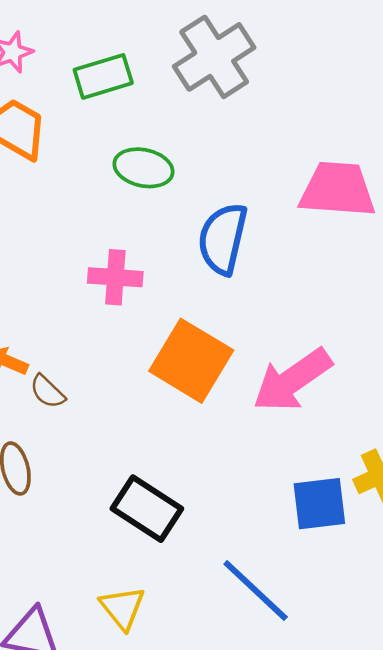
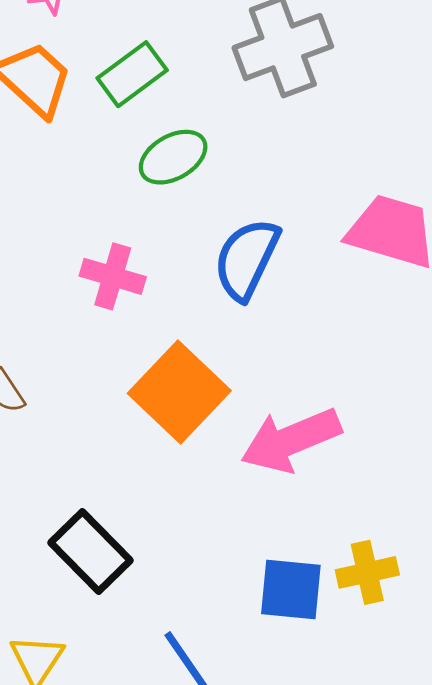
green rectangle: (103, 76) -> (132, 74), moved, turned -32
green ellipse: (144, 168) -> (173, 157), turned -54

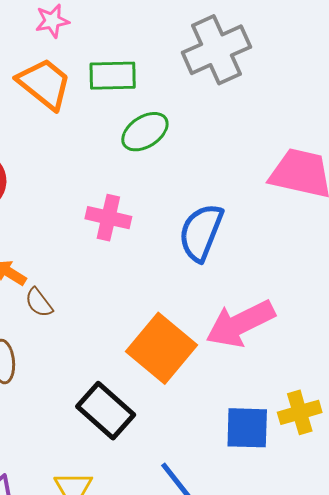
green rectangle: (132, 74) -> (113, 76), turned 39
blue semicircle: (247, 259) -> (201, 232), moved
orange square: (179, 392) -> (162, 348), moved

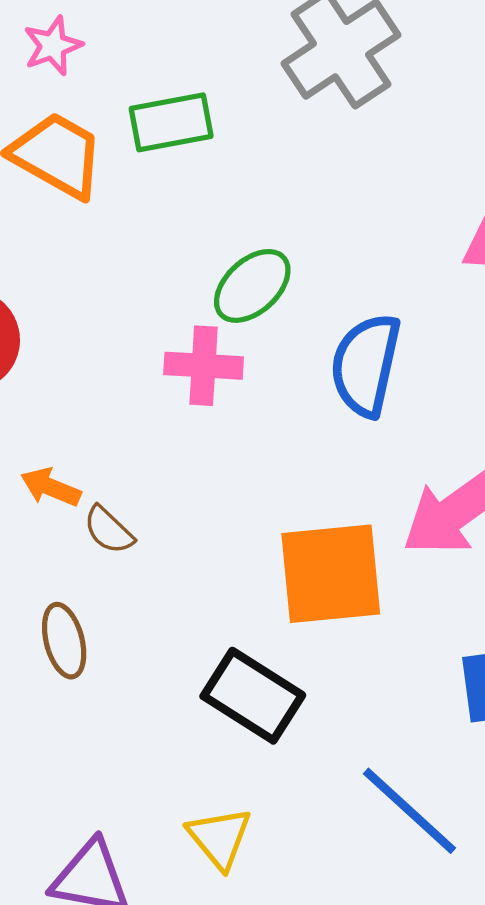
green ellipse: (145, 132) -> (252, 286), moved
orange square: (162, 348) -> (331, 574), turned -36

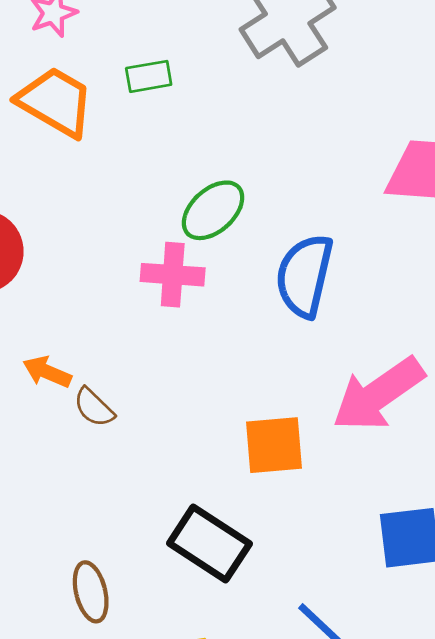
green rectangle: (171, 122) -> (149, 76), size x0.7
orange square: (331, 574) -> (274, 445), size x0.7
brown ellipse: (64, 641) -> (91, 592), moved

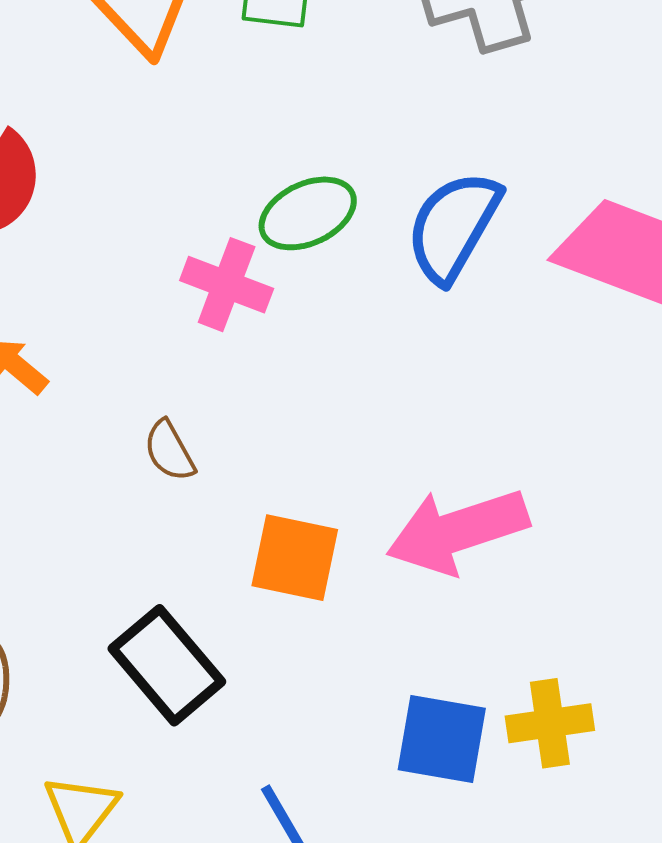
blue semicircle: (304, 276) -> (453, 226), moved
brown semicircle: (94, 407) -> (169, 451), moved

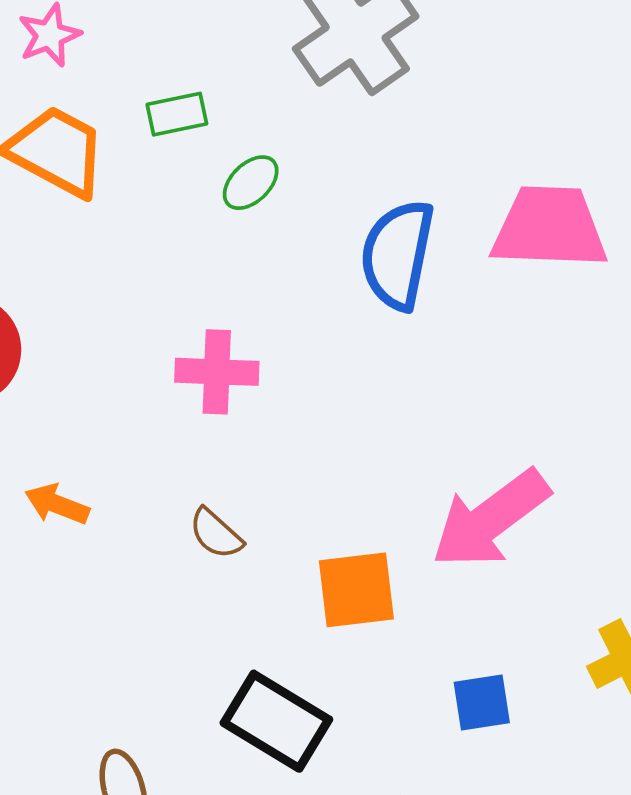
green ellipse: (308, 213) -> (251, 183), moved, size x0.7
blue square: (442, 739) -> (482, 702), moved, size x0.7

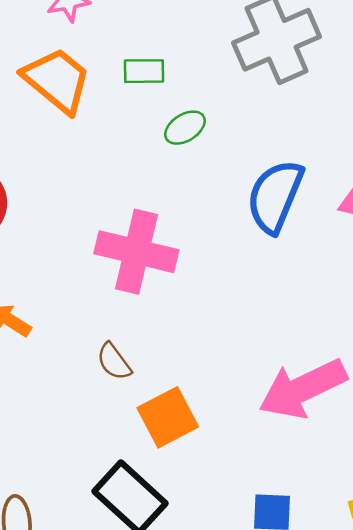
pink cross: (217, 372) -> (136, 252), size x1.4
orange square: (356, 590) -> (168, 417), moved, turned -32

